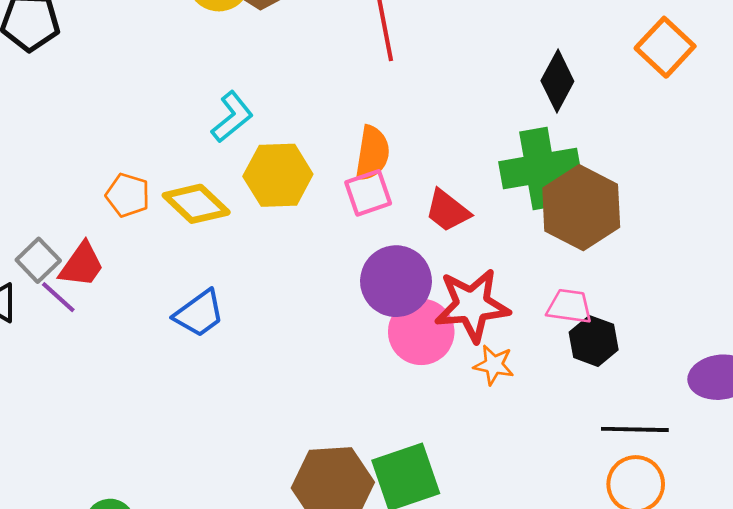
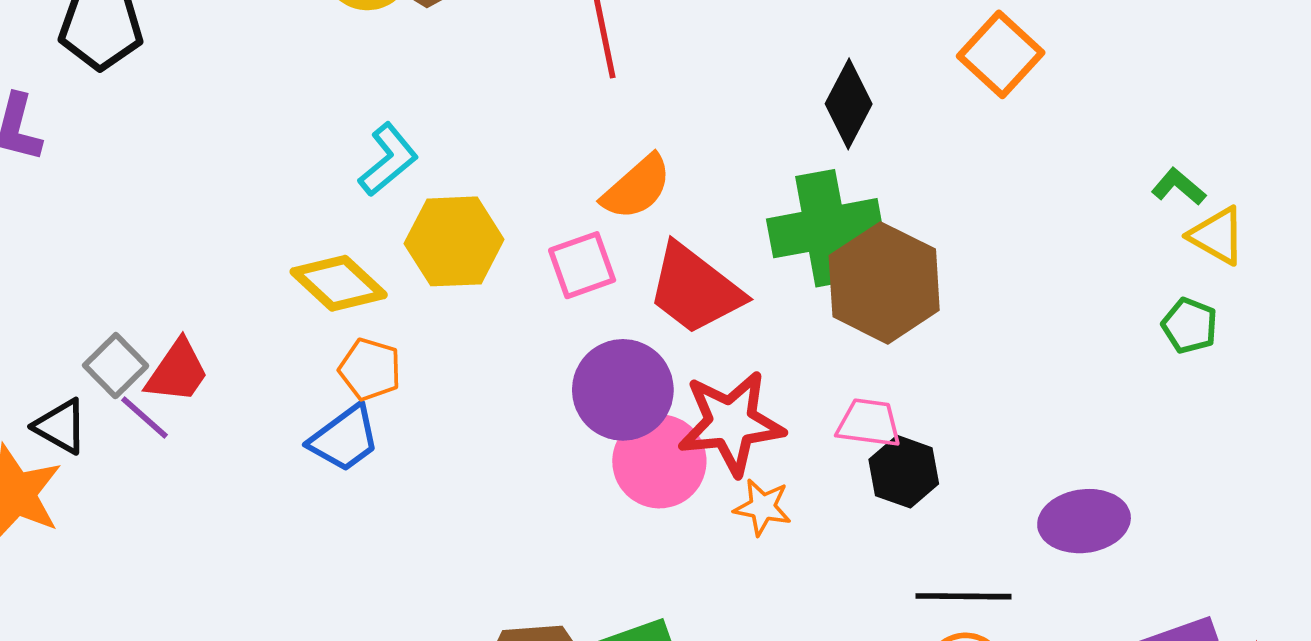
orange semicircle: (372, 153) -> (637, 187), moved, turned 40
orange pentagon: (128, 195) -> (370, 369), moved
red trapezoid: (448, 211) -> (695, 289), size x1.5

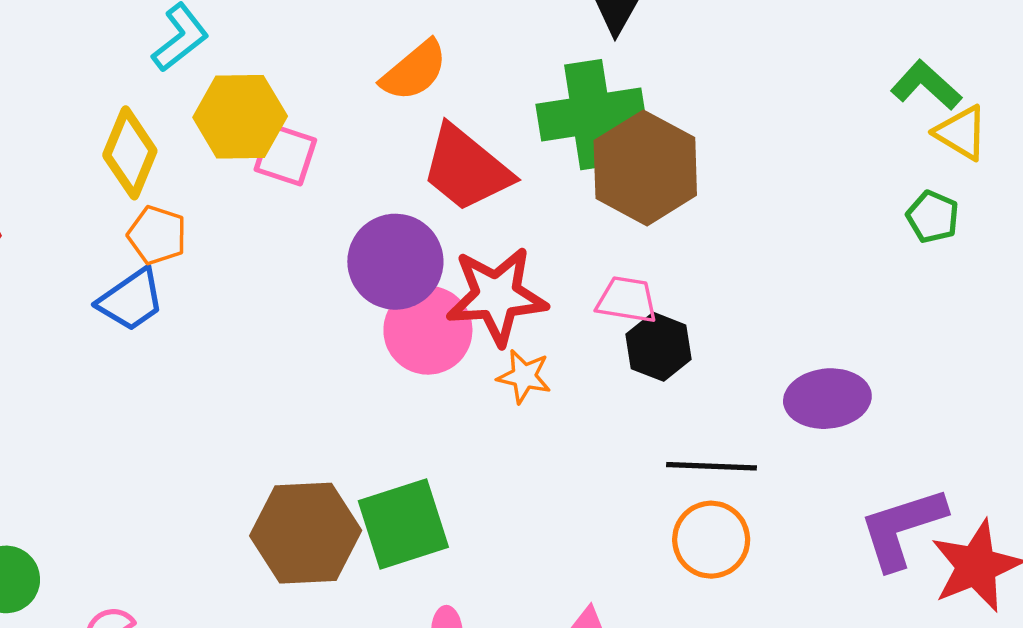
green L-shape: (1179, 187) -> (926, 85), size x1.4
pink square: (582, 265) -> (285, 155), moved, turned 36
yellow diamond: (339, 283) -> (130, 153), turned 68

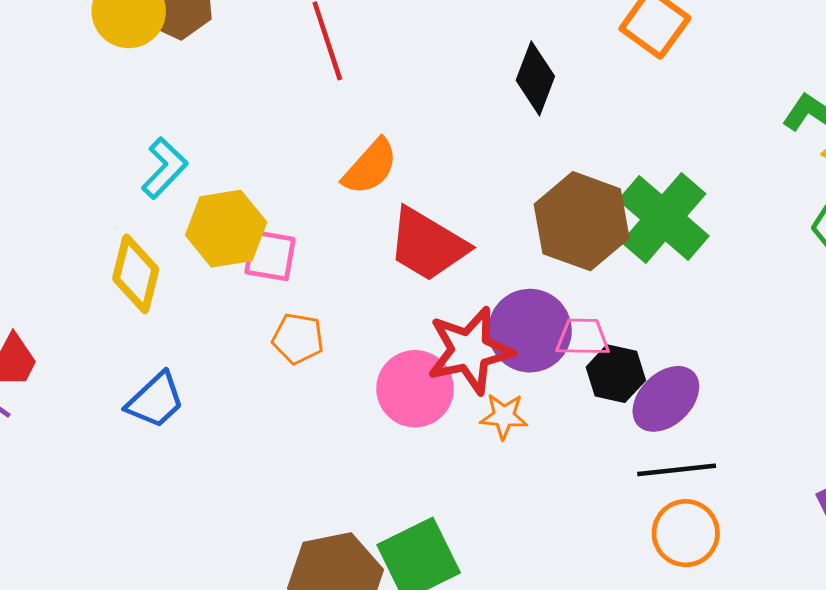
green cross: (591, 115) -> (664, 218), moved, turned -32
orange pentagon: (157, 235) -> (298, 339), moved
purple circle: (395, 262) -> (530, 331), moved
purple ellipse: (827, 399) -> (666, 399), moved, turned -30

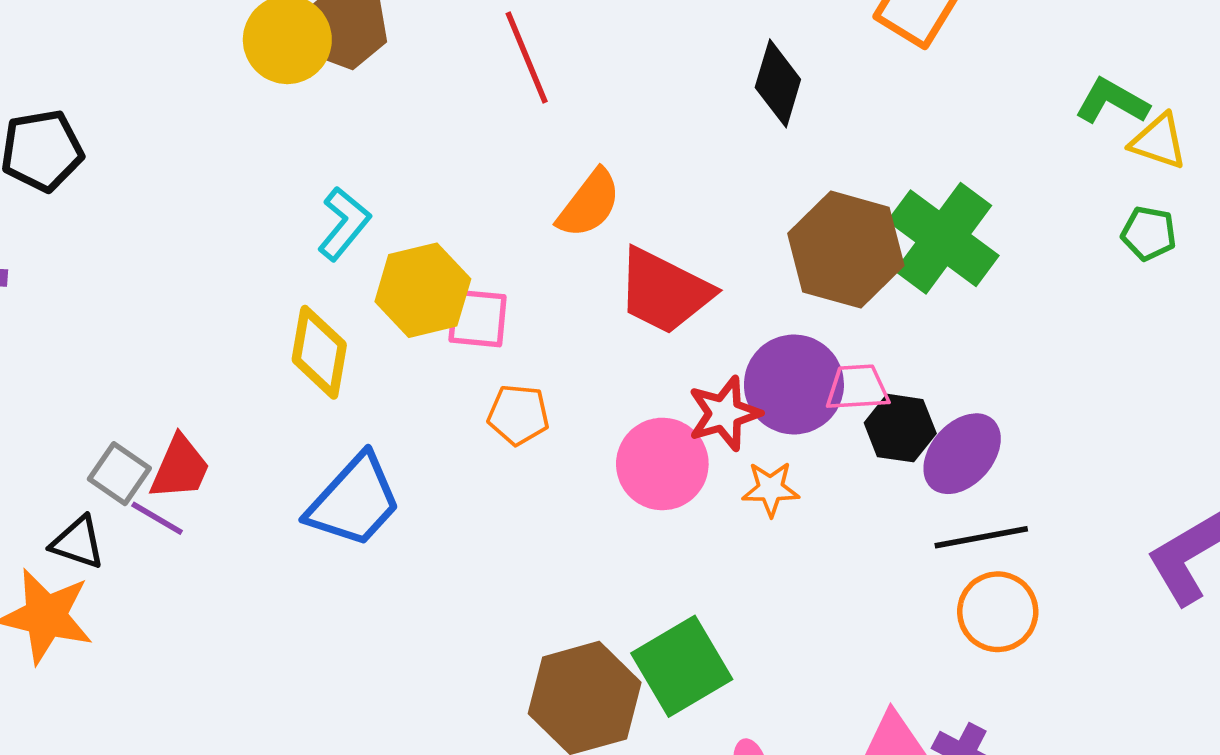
red star: (470, 350) -> (724, 413), size x0.7
blue trapezoid: (155, 400) -> (354, 501), size x1.4

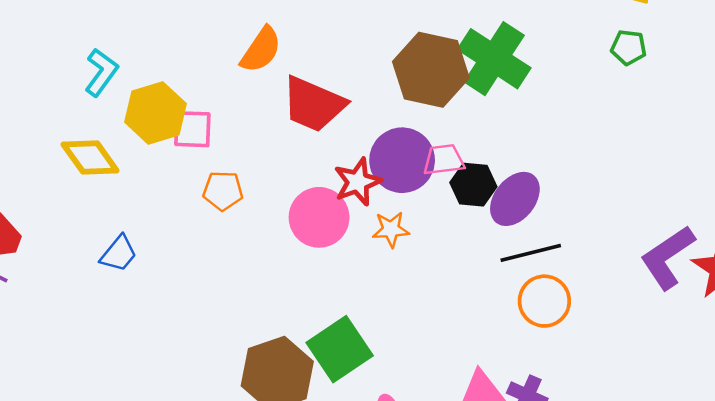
yellow diamond: (319, 352) -> (90, 158), turned -42
blue trapezoid: (354, 501) -> (119, 254), size x0.6

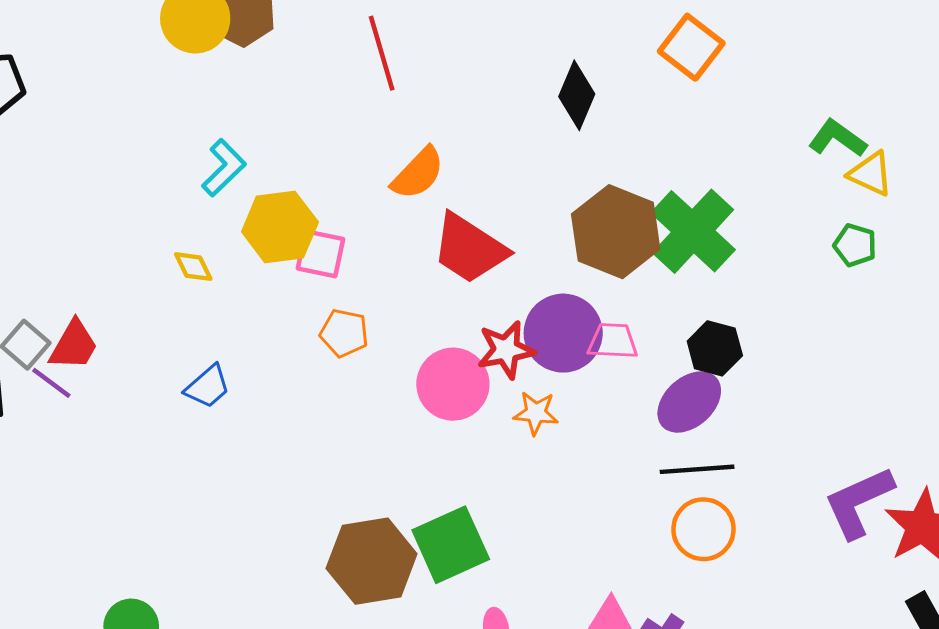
yellow diamond: (90, 158) -> (193, 267), size x0.6
black hexagon: (473, 185) -> (715, 348), moved

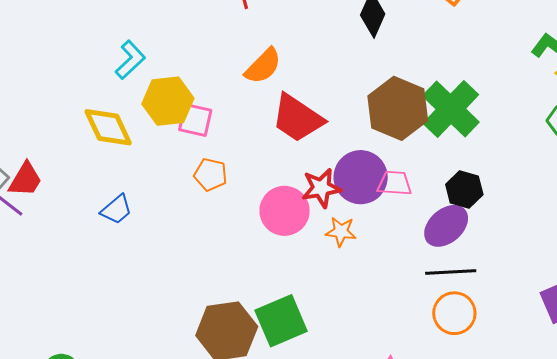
yellow diamond: (193, 267) -> (108, 127), size x1.8

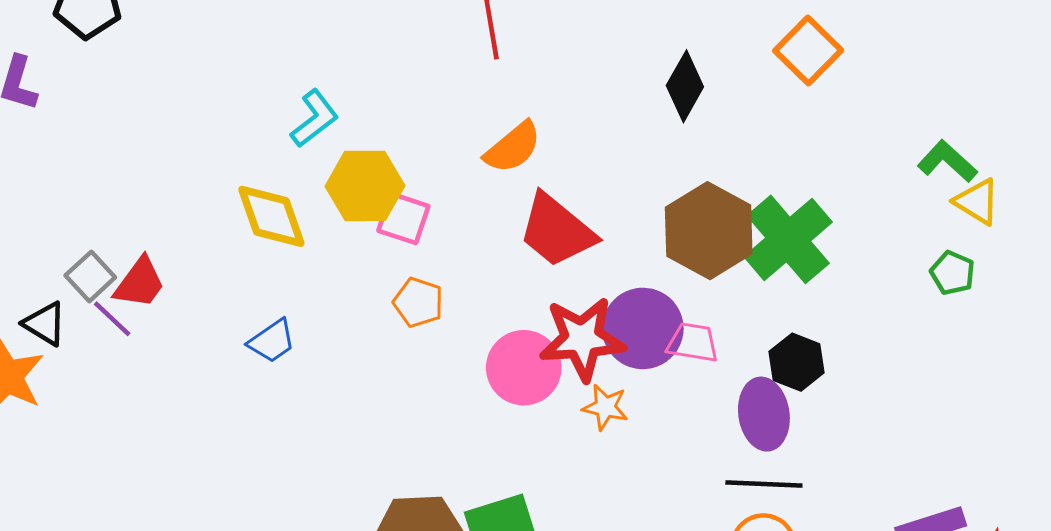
red star: (321, 188) -> (582, 339), size x1.4
purple ellipse: (446, 226) -> (764, 414), turned -63

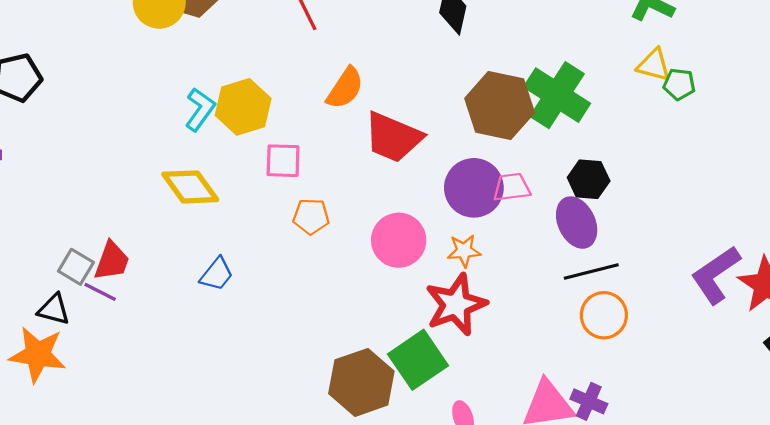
yellow hexagon: (365, 186) -> (243, 107), moved
yellow triangle: (977, 202) -> (654, 65), moved
red star: (582, 339) -> (456, 305), moved

